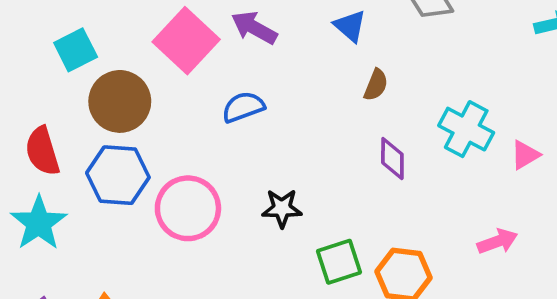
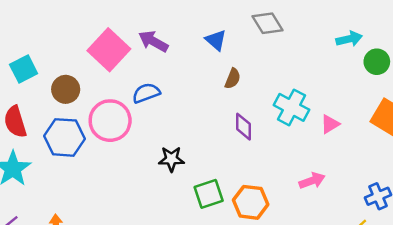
cyan square: (76, 50) -> (24, 69), moved
brown circle: (120, 101) -> (66, 89), size x0.7
pink circle: (188, 208) -> (110, 121), moved

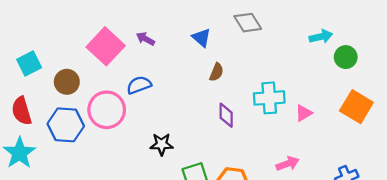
purple arrow: (153, 41) -> (145, 39), size x0.7
cyan cross: (292, 107) -> (269, 98), turned -32

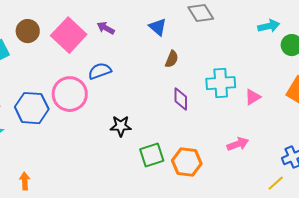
brown circle: (67, 82) -> (28, 31), moved

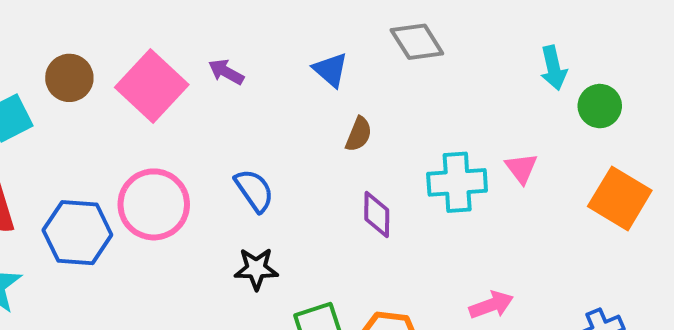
cyan arrow: (269, 26) -> (554, 68), turned 90
blue semicircle: (100, 71) -> (254, 190), moved, turned 75
pink triangle: (253, 97) -> (521, 168), moved, turned -36

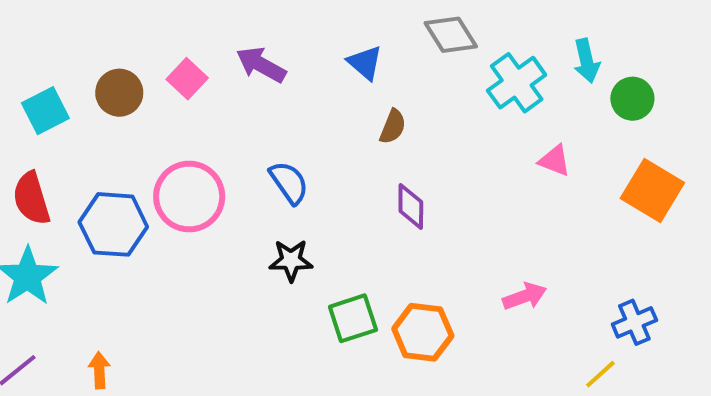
purple arrow: (226, 72) -> (261, 65), size x1.4
brown circle: (69, 78) -> (119, 93), moved
pink square: (152, 86) -> (187, 79), size x0.6
pink triangle: (521, 168) -> (555, 161), turned -32
cyan cross: (457, 182) -> (517, 83), moved, turned -32

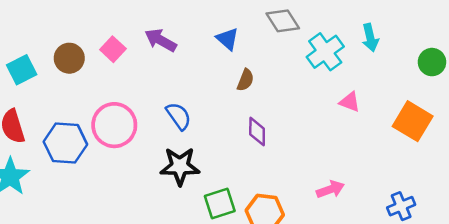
green circle: (632, 99) -> (432, 62), moved
black star: (291, 260) -> (180, 166), size x1.4

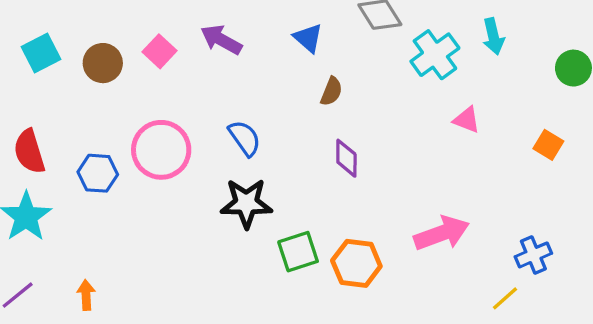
cyan square: (22, 70) -> (41, 53), moved
orange square: (413, 121) -> (548, 145), size x0.6
blue hexagon: (65, 143) -> (98, 173), size x0.7
pink arrow: (330, 189) -> (442, 233), size x1.5

